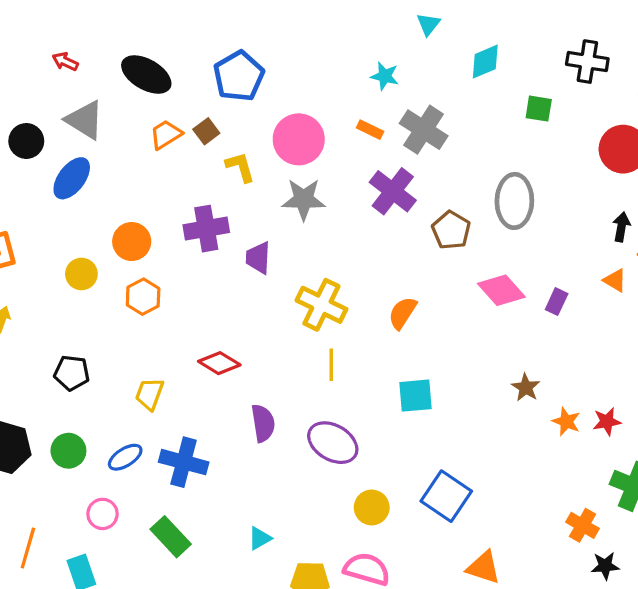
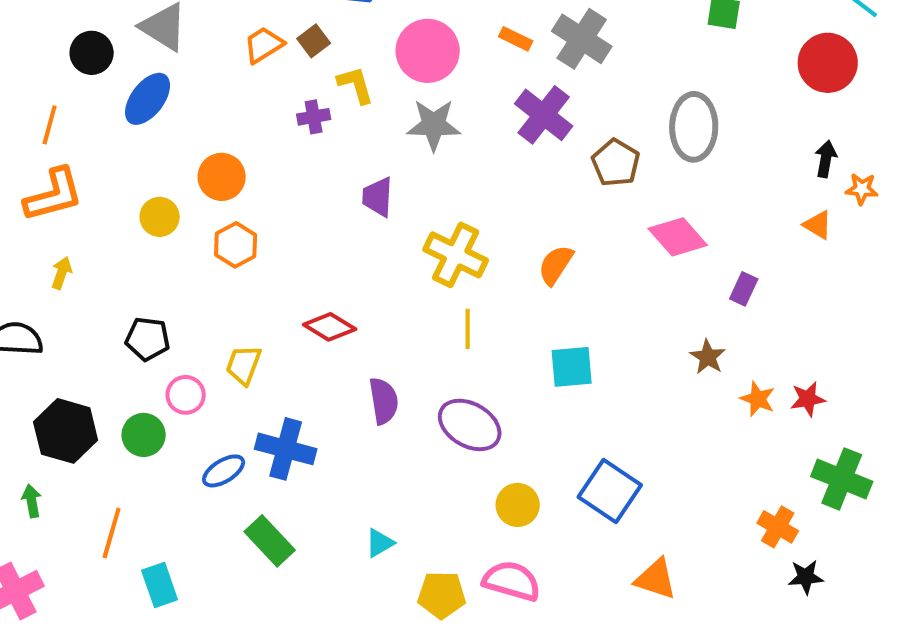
purple cross: (206, 229) -> (314, 117), moved, size x0.6
purple rectangle: (557, 302) -> (744, 289), moved
blue ellipse: (125, 457) -> (224, 471), moved
pink circle: (103, 514) -> (186, 395), moved
orange line: (28, 548) -> (112, 533), moved

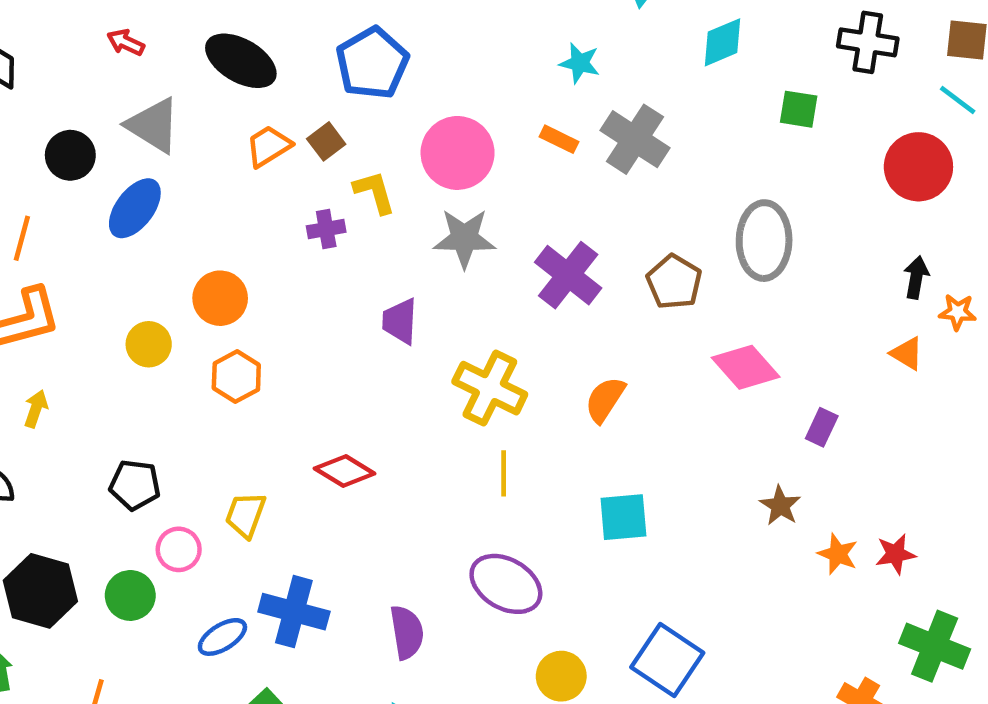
purple cross: (544, 115) -> (568, 275), moved
purple semicircle: (384, 401) -> (407, 632), moved

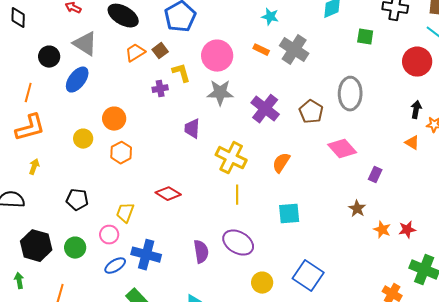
pink circle: (179, 549) -> (109, 235), moved
purple semicircle: (407, 632) -> (201, 252), moved

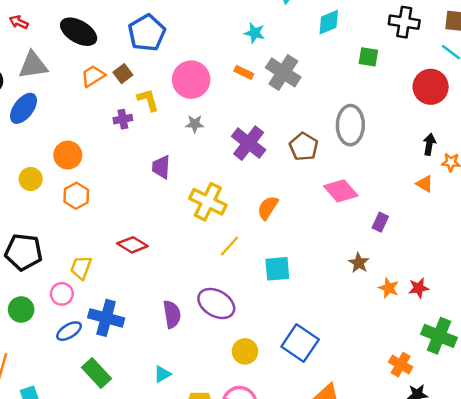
gray triangle: (85, 44) -> (33, 65), turned -40
gray star: (220, 93) -> (195, 124), size x0.6
yellow line: (237, 195) -> (229, 246), moved, turned 42
black pentagon: (77, 200) -> (23, 252), size x1.4

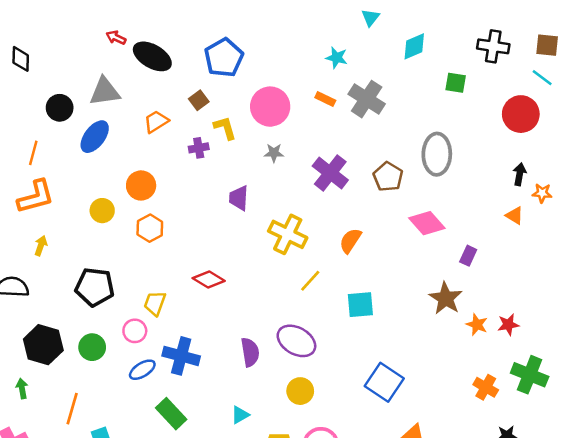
red arrow: (19, 22) -> (116, 38), moved
orange trapezoid: (93, 76) -> (156, 122), moved
brown star: (359, 263) -> (446, 298), size x1.5
yellow circle: (245, 351) -> (300, 391), moved
orange cross: (401, 365) -> (486, 387), moved

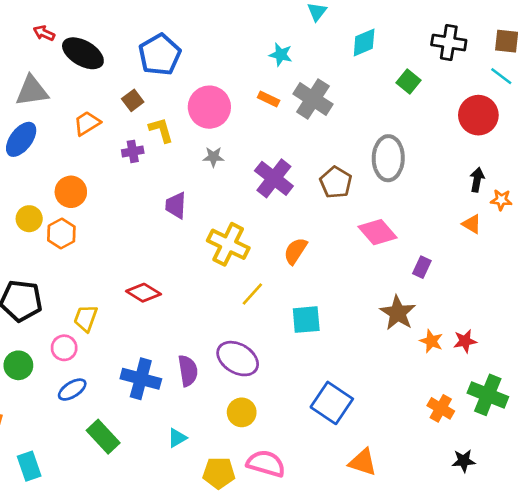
green square: (456, 83) -> (408, 82), turned 30
orange hexagon: (150, 228) -> (61, 233), moved
blue cross: (181, 356) -> (141, 379), moved

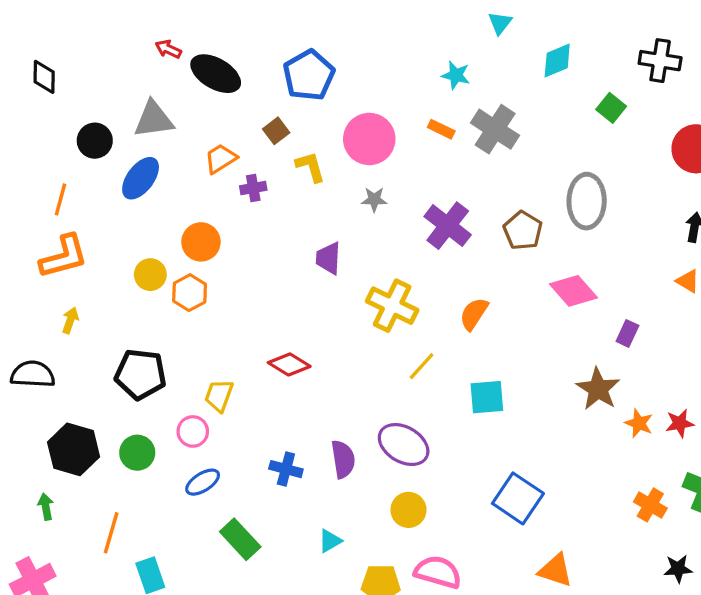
purple cross: (133, 151) -> (253, 188), moved
blue cross: (141, 379) -> (286, 469), size x0.7

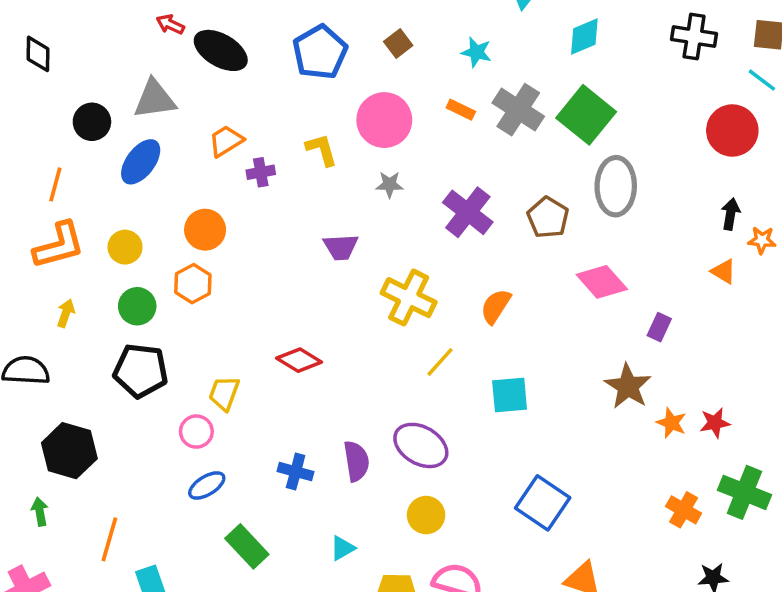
green square: (611, 108) -> (586, 115), moved, size x1.8
brown square: (276, 131) -> (398, 43), moved
purple trapezoid: (328, 258) -> (341, 247), turned -96
yellow circle: (150, 275) -> (125, 247), moved
green circle: (137, 453) -> (137, 306), moved

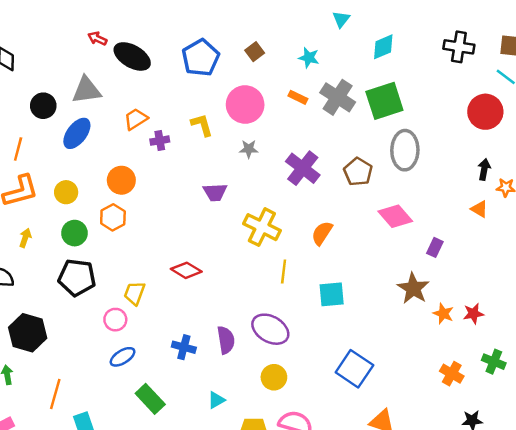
green square: (586, 115) -> (384, 101), turned 33
yellow line: (440, 362) -> (284, 272), turned -35
green cross: (744, 492) -> (494, 362), size x0.7

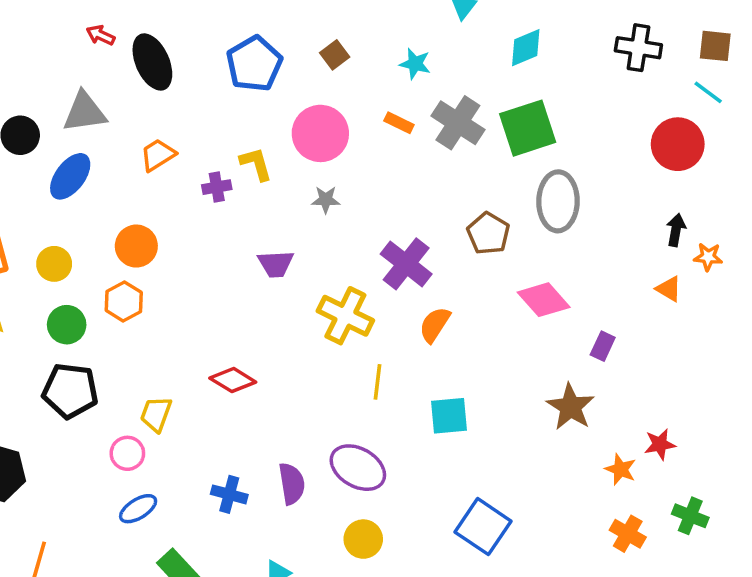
black ellipse: (132, 56) -> (152, 62), turned 36
purple cross: (160, 141) -> (217, 187), moved
purple cross: (303, 168) -> (406, 264), moved
orange star: (443, 314) -> (621, 469), moved

